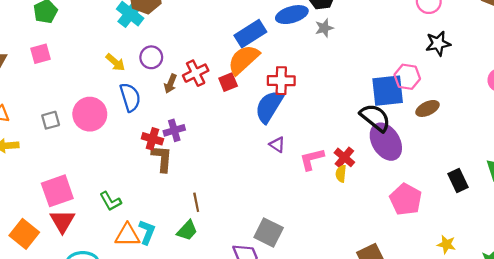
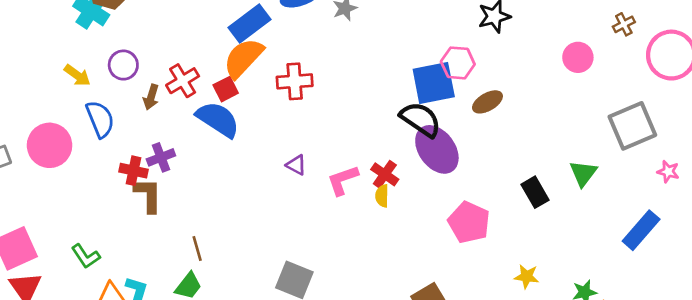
blue semicircle: (269, 107) -> (218, 119), moved, turned 96

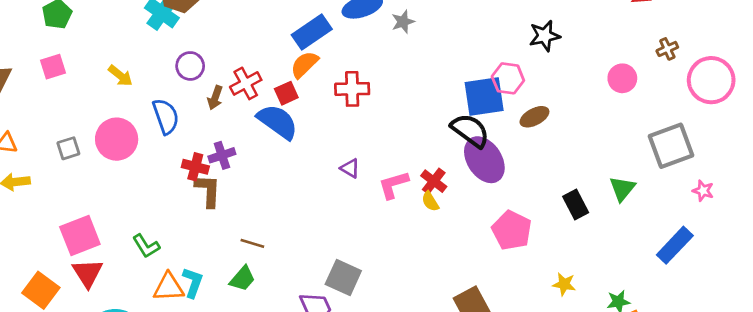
orange semicircle: (243, 58) -> (304, 65), size x0.7
yellow arrow: (77, 75) -> (120, 76), moved
yellow semicircle: (382, 196) -> (430, 201), turned -35
brown line: (197, 248) -> (252, 243), turned -60

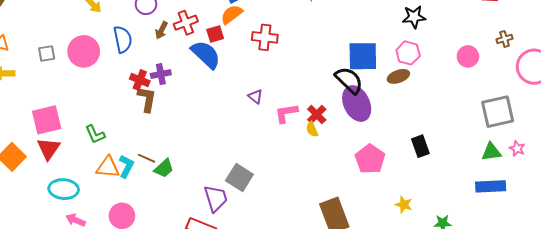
pink hexagon: (508, 78) -> (408, 53), moved
green triangle: (622, 189) -> (491, 152), moved, turned 35
brown line: (252, 243) -> (147, 158), moved
blue rectangle: (675, 245) -> (491, 186), turned 36

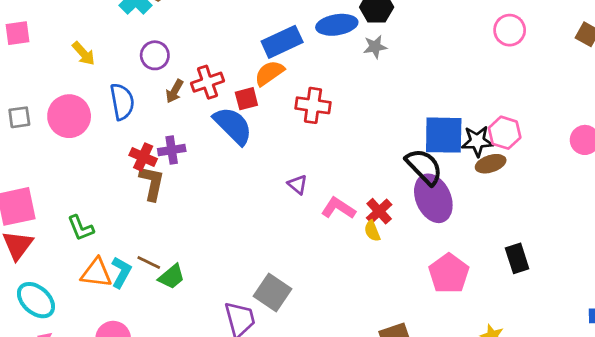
black star: (414, 17) -> (477, 141), moved
pink L-shape: (286, 113) -> (338, 208), turned 40
cyan ellipse: (64, 189) -> (36, 300), turned 36

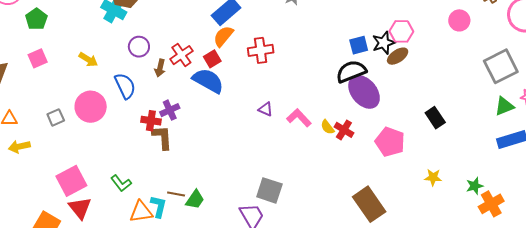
blue square: (444, 135) -> (359, 45), size x0.6
black semicircle: (424, 167) -> (351, 71), turned -52
pink L-shape: (338, 208) -> (299, 118), turned 30
red cross: (379, 211) -> (344, 130), moved

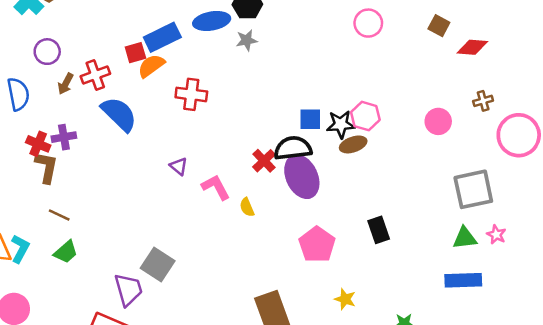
red square: (212, 59) -> (135, 53), moved
red cross: (344, 130) -> (264, 161), moved
yellow star: (433, 177) -> (345, 299), moved
brown line: (176, 194) -> (59, 215), moved

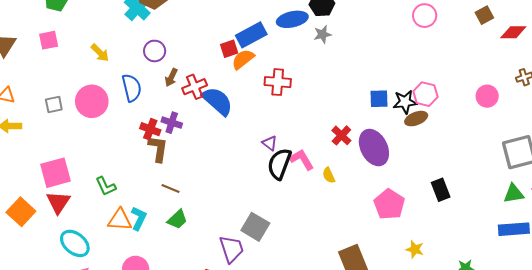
brown square: (439, 26) -> (484, 15), turned 36
red cross: (95, 75) -> (195, 87), moved
purple cross: (64, 137) -> (172, 123), turned 30
black semicircle: (293, 148) -> (279, 164), moved, turned -60

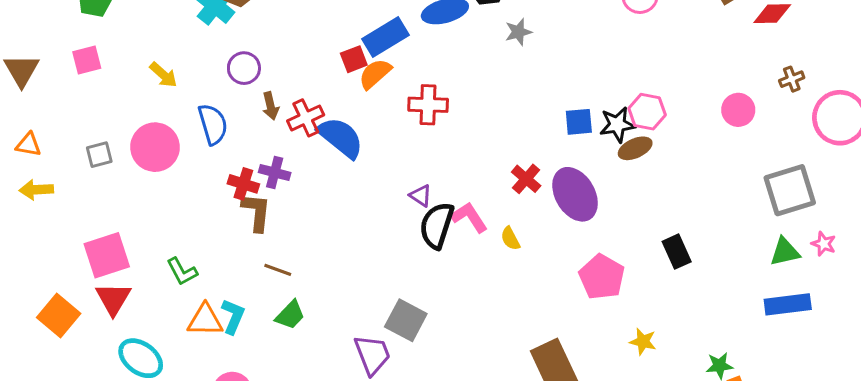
gray star: (323, 34) -> (518, 32), moved
brown arrow: (171, 77) -> (271, 106), turned -36

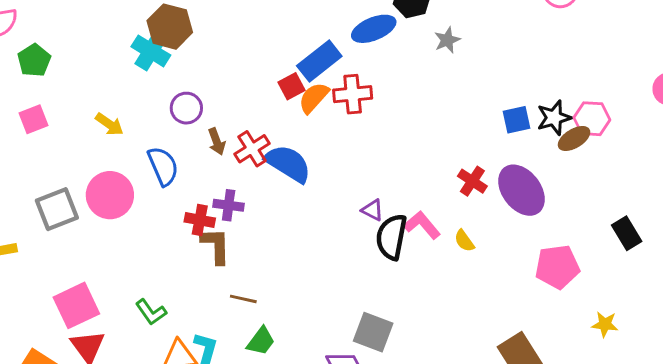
red cross: (428, 105) -> (353, 94), moved
pink hexagon: (647, 112) -> (592, 119), moved
gray square: (99, 155) -> (57, 209), size x1.6
pink pentagon: (602, 277) -> (557, 267), turned -30

